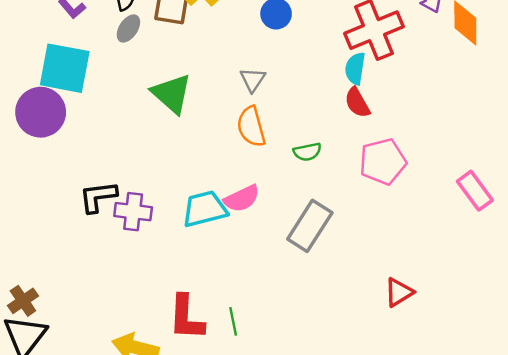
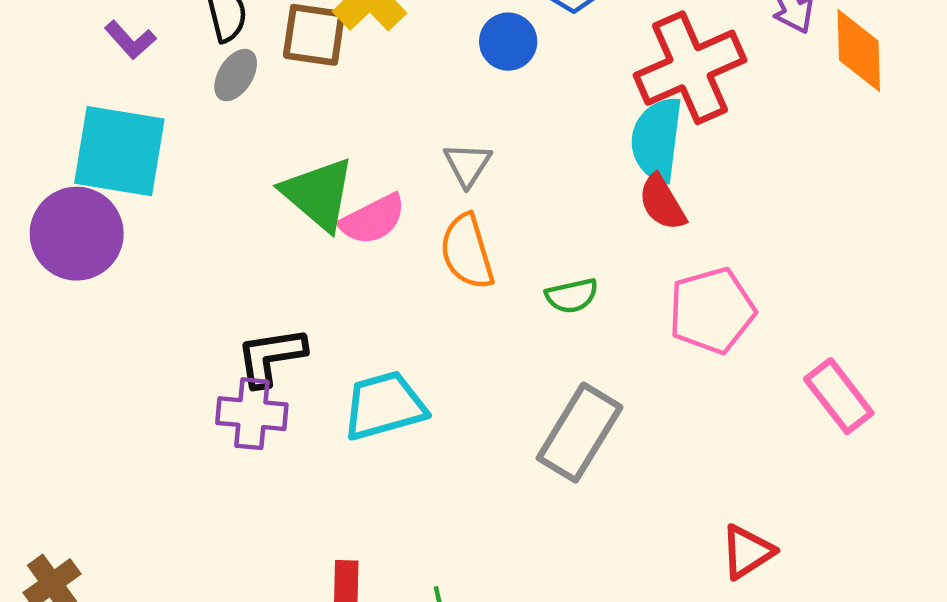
cyan semicircle: (355, 69) -> (657, 140), size x1.4
pink rectangle: (475, 191) -> (839, 396), moved
black L-shape: (98, 197) -> (271, 357), moved
pink semicircle: (242, 199) -> (373, 219), moved

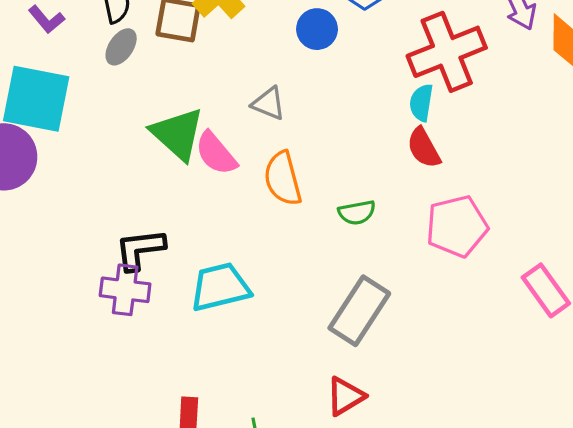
cyan semicircle: (657, 140) -> (421, 103), size x0.6
gray triangle: (468, 164) -> (269, 103), moved, turned -42
pink semicircle: (373, 219) -> (216, 153), turned 75
red triangle: (747, 552) -> (345, 396), moved

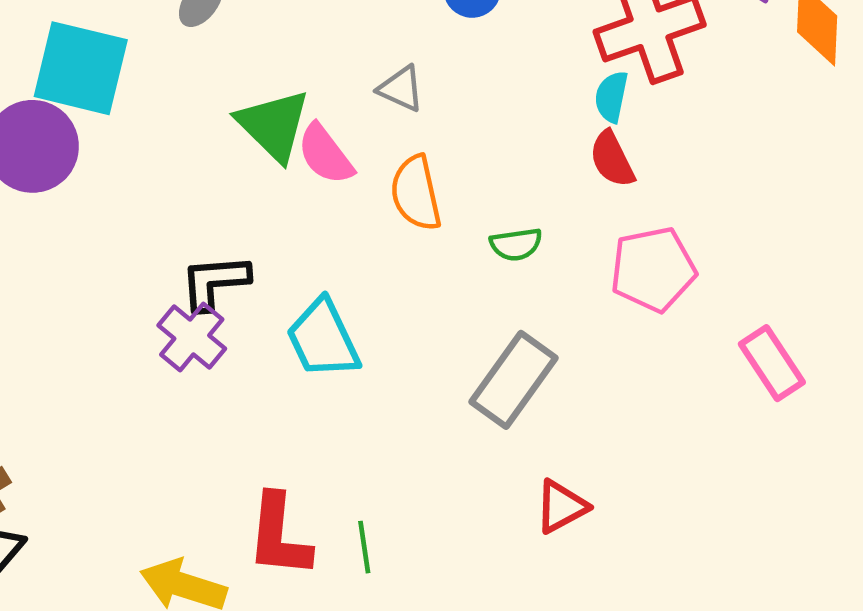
cyan trapezoid: (220, 287) -> (323, 339), turned -104
purple cross: (125, 290) -> (192, 337), turned 30
red triangle: (345, 396) -> (561, 506), moved

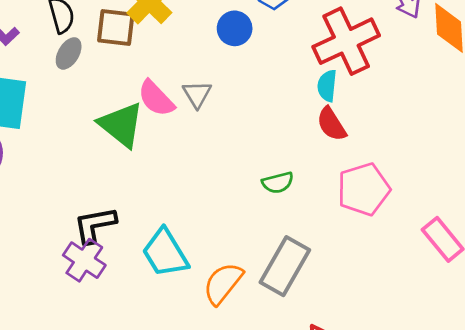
gray triangle: (401, 89) -> (197, 94), turned 40
pink semicircle: (325, 154) -> (156, 98), moved
orange semicircle: (416, 193) -> (223, 283), moved, turned 57

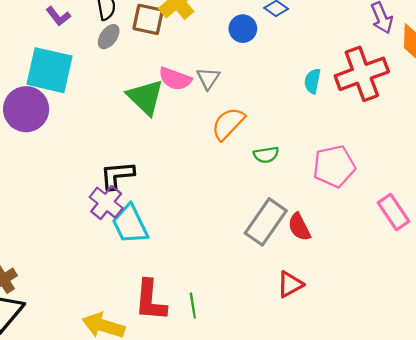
red cross: (346, 41) -> (362, 74), moved
pink semicircle: (156, 98) -> (175, 79), turned -32
red semicircle: (331, 124) -> (299, 227), moved
cyan trapezoid: (165, 253) -> (130, 224), moved
orange semicircle: (223, 283) -> (228, 124), moved

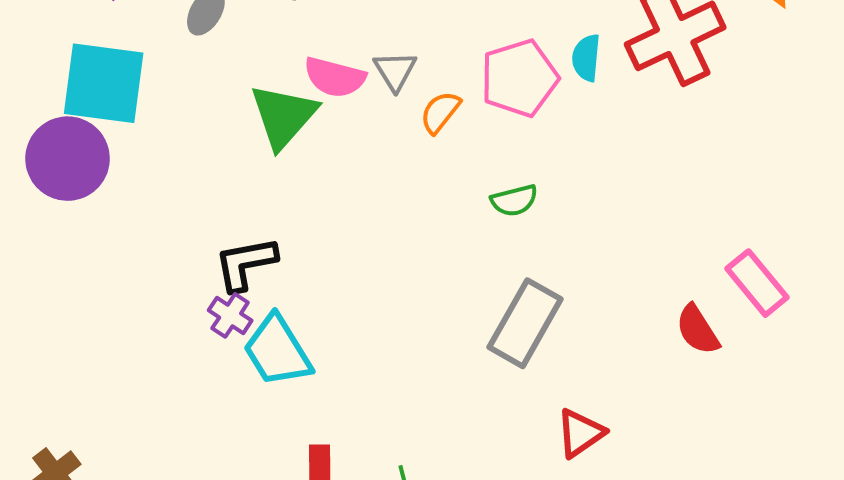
green triangle: (145, 97) -> (284, 116), turned 33
orange semicircle: (228, 124) -> (440, 112), moved, size x0.7
pink pentagon: (334, 166) -> (519, 78), moved
purple cross: (106, 203) -> (230, 315), size x0.7
red semicircle: (299, 227) -> (698, 330), moved

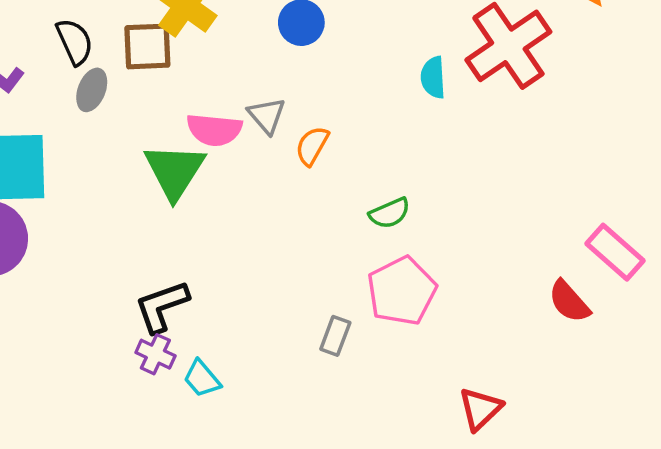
pink pentagon: (519, 78) -> (402, 291), moved
gray rectangle: (525, 323) -> (335, 336), moved, size x0.5
cyan trapezoid: (277, 351) -> (202, 379), size x0.6

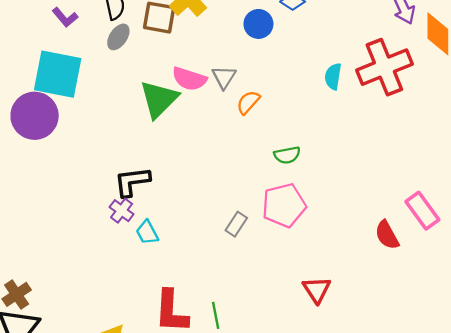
red triangle: (480, 409) -> (317, 290), turned -32

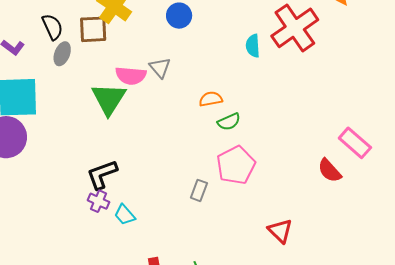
orange semicircle: (248, 102) -> (211, 99), moved, turned 50

